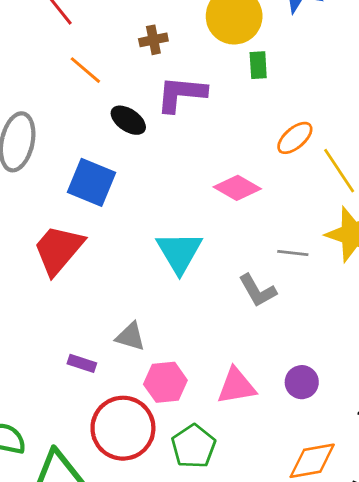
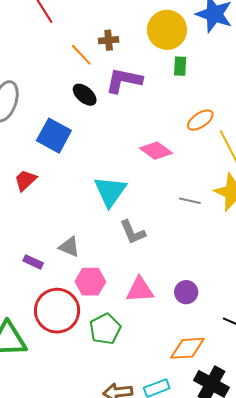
orange line: (85, 70) -> (81, 55), moved
red trapezoid: (58, 250) -> (25, 180), size x0.6
gray L-shape: (258, 291) -> (133, 232), moved

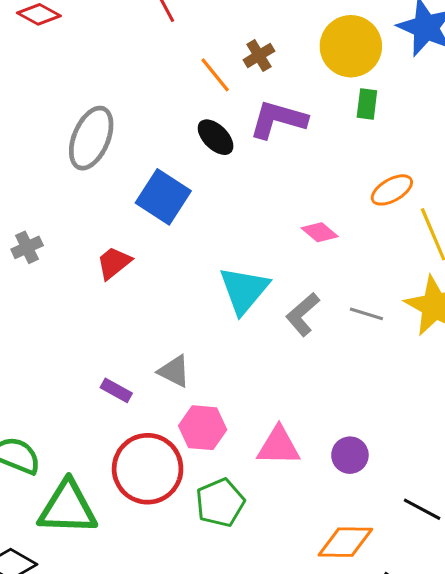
brown cross: (109, 40) -> (259, 55), turned -30
pink diamond: (156, 151) -> (320, 232), size x0.7
gray L-shape: (133, 232) -> (303, 314), moved, turned 68

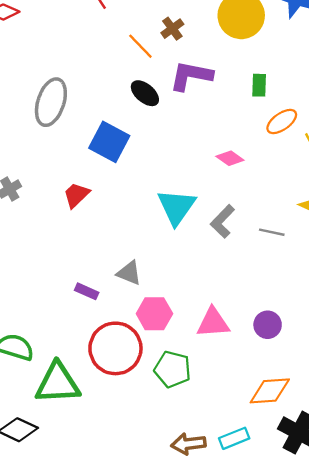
green rectangle: (367, 104) -> (259, 85), moved
gray line: (366, 314) -> (272, 232), moved
green pentagon: (220, 503) -> (172, 369), turned -30

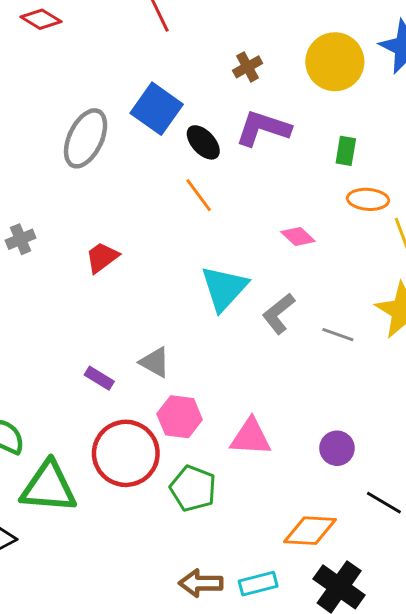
orange line: (140, 46) -> (199, 195), moved
orange ellipse: (282, 121) -> (368, 199), turned 32
blue square: (109, 142) -> (157, 109), moved
purple circle: (268, 325) -> (337, 448), moved

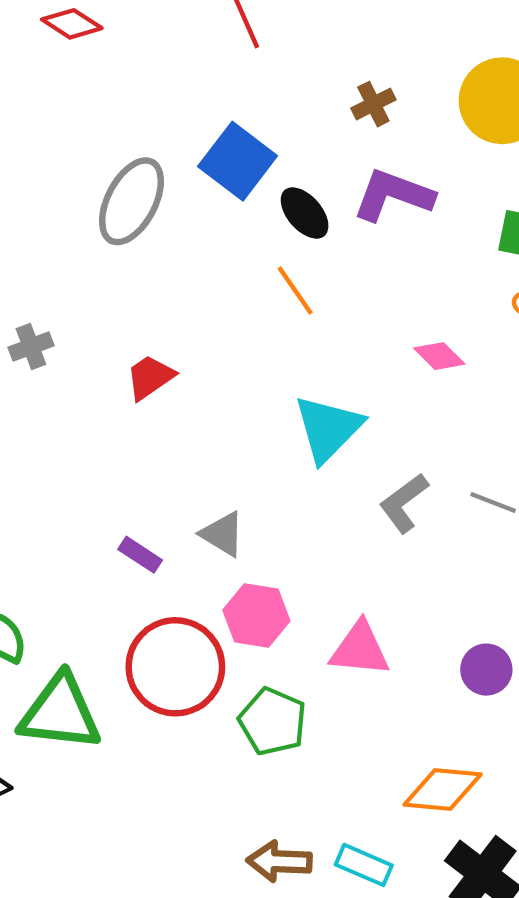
gray L-shape: (279, 314) -> (404, 503), moved
cyan rectangle: (258, 584) -> (364, 865), turned 36

